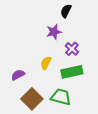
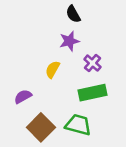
black semicircle: (66, 11) -> (73, 14), moved, turned -56
yellow semicircle: (46, 63) -> (53, 69), moved

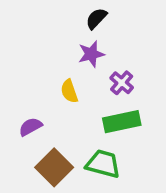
black semicircle: (73, 14) -> (96, 19), turned 72
yellow semicircle: (53, 69) -> (69, 91), turned -48

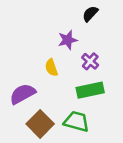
black semicircle: (96, 19) -> (90, 14), moved
purple semicircle: (30, 127) -> (23, 94), size x1.5

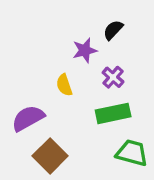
black semicircle: (90, 14) -> (113, 30), moved
green trapezoid: (76, 121) -> (132, 153), moved

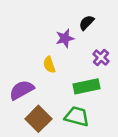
purple cross: (113, 77) -> (101, 58), moved
green trapezoid: (132, 153) -> (77, 116), moved

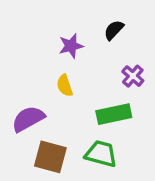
purple star: (65, 38) -> (71, 46), moved
brown square: (38, 119) -> (50, 157), turned -30

